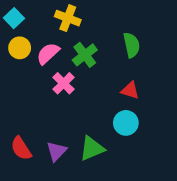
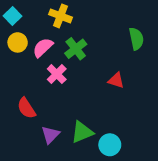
green semicircle: (132, 45) -> (136, 39), moved
cyan circle: (126, 123) -> (110, 145), moved
red semicircle: (21, 148) -> (26, 108), moved

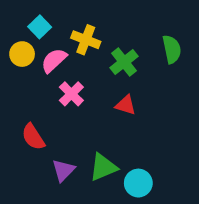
cyan square: (13, 16) -> (40, 27), moved
yellow cross: (61, 16) -> (86, 40), moved
green cross: (76, 49) -> (124, 62), moved
red triangle: (116, 80) -> (126, 105), moved

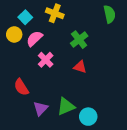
yellow cross: (86, 40) -> (55, 13), moved
green semicircle: (172, 49) -> (110, 14), moved

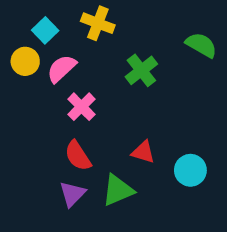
green semicircle: (110, 14) -> (201, 45), moved, turned -48
red triangle: (80, 67) -> (143, 152), moved
red semicircle: (21, 87) -> (78, 156), moved
cyan circle: (88, 117) -> (190, 170), moved

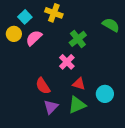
pink cross: (81, 107) -> (67, 62), moved
green triangle: (118, 190) -> (77, 105), moved
purple triangle: (72, 194) -> (51, 107), moved

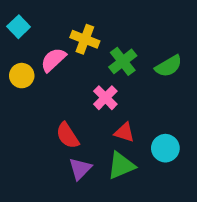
yellow cross: (54, 13) -> (85, 39), moved
cyan square: (25, 17) -> (19, 27), moved
green semicircle: (111, 25) -> (169, 66), moved, turned 120
yellow circle: (14, 34) -> (22, 76), moved

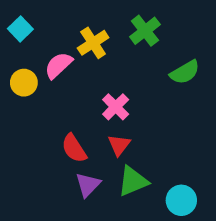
yellow cross: (85, 39) -> (93, 43), turned 36
green cross: (123, 61) -> (145, 31), moved
red triangle: (124, 132) -> (119, 145), moved, turned 50
cyan circle: (165, 148) -> (181, 200), moved

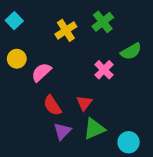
pink semicircle: (58, 65) -> (41, 72), moved
pink cross: (116, 107) -> (104, 70), moved

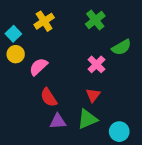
cyan square: (14, 21) -> (13, 34), moved
yellow cross: (66, 30) -> (44, 21), moved
red triangle: (84, 103) -> (93, 95), moved
purple triangle: (62, 131) -> (58, 121), turned 42

